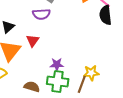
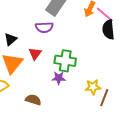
green cross: (58, 81) -> (65, 61), moved
brown line: (82, 84) -> (104, 98), moved

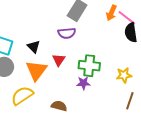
black triangle: (11, 39) -> (34, 47), turned -32
yellow star: (93, 87) -> (124, 75), moved

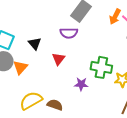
green cross: (89, 66) -> (101, 67), moved
orange triangle: (36, 71) -> (20, 67), moved, size x0.7
yellow semicircle: (22, 96) -> (31, 101), moved

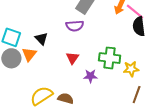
red triangle: (58, 59) -> (72, 58), moved
orange triangle: (20, 67) -> (29, 54), moved

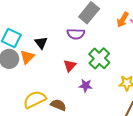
green cross: (110, 58) -> (99, 58), moved, turned 30

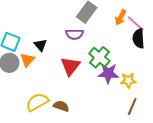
red triangle: (70, 66) -> (70, 66), size x1.5
purple star: (86, 86) -> (108, 73), moved, size x1.5

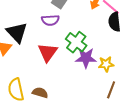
black triangle: (40, 45) -> (17, 33), size x1.6
yellow semicircle: (37, 102) -> (16, 90), turned -70

